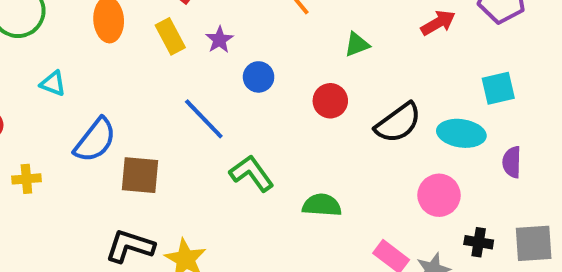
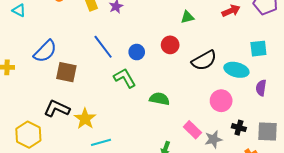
blue circle: (259, 77) -> (137, 52), moved
cyan triangle: (53, 83) -> (19, 10), moved

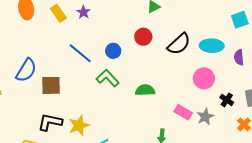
cyan square: (258, 49) -> (240, 20), moved
yellow star: (85, 119) -> (79, 125), turned 30
black cross: (239, 128) -> (227, 100), turned 32

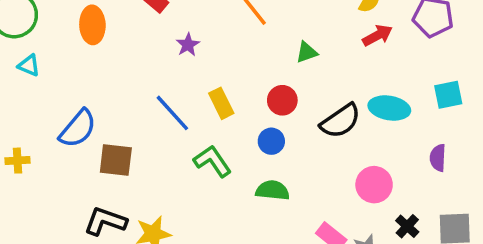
yellow rectangle: (58, 13) -> (221, 103), moved
cyan ellipse: (212, 46) -> (389, 108), moved
blue circle: (113, 51) -> (271, 141), moved

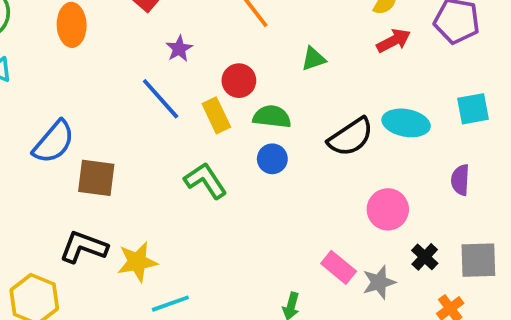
red circle: (282, 100) -> (239, 81), moved
blue line: (172, 113) -> (161, 99), moved
green semicircle: (272, 190) -> (272, 117), moved

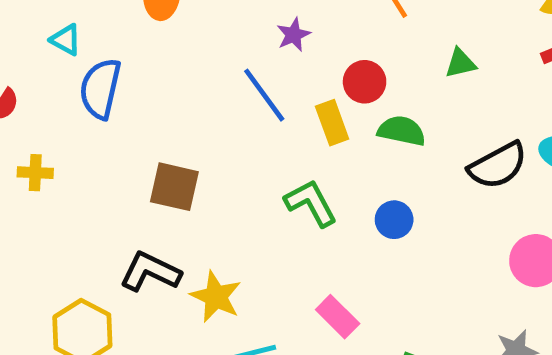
blue semicircle: (54, 142) -> (100, 89), moved, turned 147
blue circle: (272, 159) -> (394, 220), moved
yellow star: (137, 262) -> (216, 297), turned 30
pink rectangle: (339, 267) -> (338, 317), moved

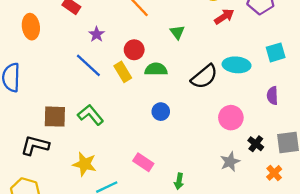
green triangle: (460, 63) -> (177, 32), turned -42
green L-shape: (311, 203) -> (91, 115), moved
black L-shape: (150, 272) -> (35, 145), moved

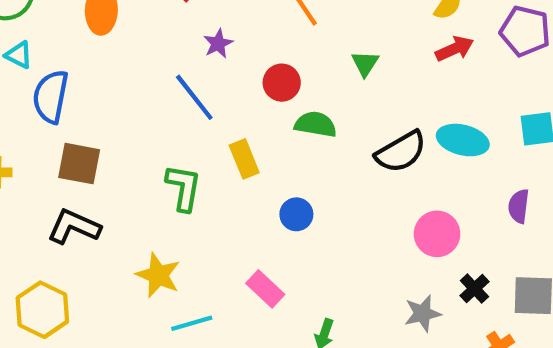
yellow rectangle: (123, 72) -> (244, 159), moved
blue circle: (161, 112) -> (296, 214), moved
green L-shape: (91, 115) -> (184, 188), turned 40
brown square: (55, 117) -> (79, 164), moved

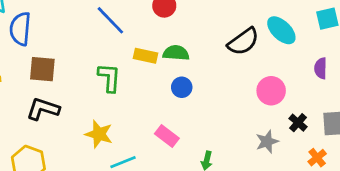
green semicircle: (316, 124) -> (176, 53), moved
cyan ellipse: (463, 140) -> (281, 30), turned 36
yellow rectangle: (244, 159) -> (145, 56), turned -50

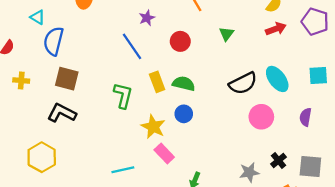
yellow rectangle: (145, 56) -> (157, 82), turned 48
pink circle: (271, 91) -> (261, 117), moved
yellow star: (99, 134) -> (153, 127), moved

